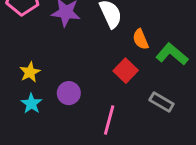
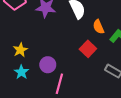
pink line: (109, 120) -> (59, 84), moved

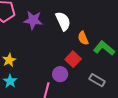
purple circle: (48, 65) -> (60, 74), moved

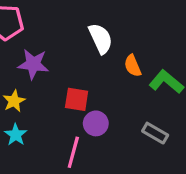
purple star: (33, 20) -> (33, 64), moved
red square: (73, 59) -> (77, 99), moved, turned -35

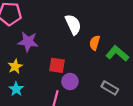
orange semicircle: (133, 66) -> (95, 43), turned 40

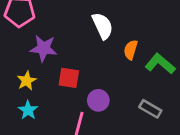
red square: (57, 65) -> (69, 78), moved

